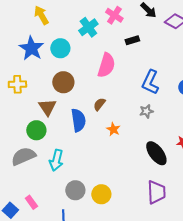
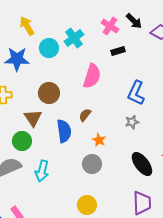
pink cross: (114, 15) -> (110, 26), moved
blue star: (31, 48) -> (17, 59), turned -30
cyan circle: (60, 48) -> (49, 48), moved
gray circle: (75, 190) -> (92, 164), moved

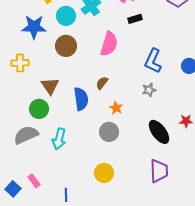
brown circle: (49, 93) -> (66, 46), moved

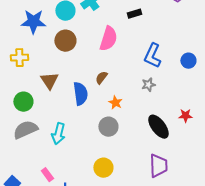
green circle: (39, 109) -> (23, 102), moved
pink rectangle: (34, 181) -> (47, 175), moved

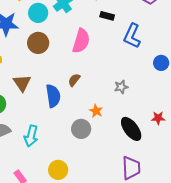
black rectangle: (134, 14) -> (107, 16), turned 32
blue L-shape: (152, 56) -> (132, 36), moved
orange star: (115, 103) -> (96, 111), moved
yellow circle: (103, 168) -> (58, 170), moved

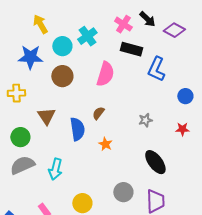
black rectangle: (107, 16) -> (131, 49), size x1.5
orange star: (96, 111) -> (105, 144), moved
red star: (158, 118) -> (182, 129), moved
gray circle: (81, 129) -> (123, 192), moved

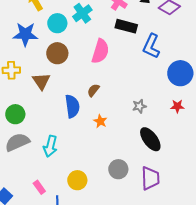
blue circle: (185, 96) -> (180, 73), size x1.6
brown triangle: (46, 116) -> (41, 81), moved
gray star: (145, 120) -> (139, 106), moved

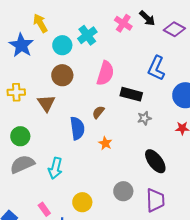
black rectangle: (126, 26) -> (131, 94), moved
blue star: (25, 34) -> (21, 45), moved, turned 30
gray star: (139, 106) -> (144, 118), moved

